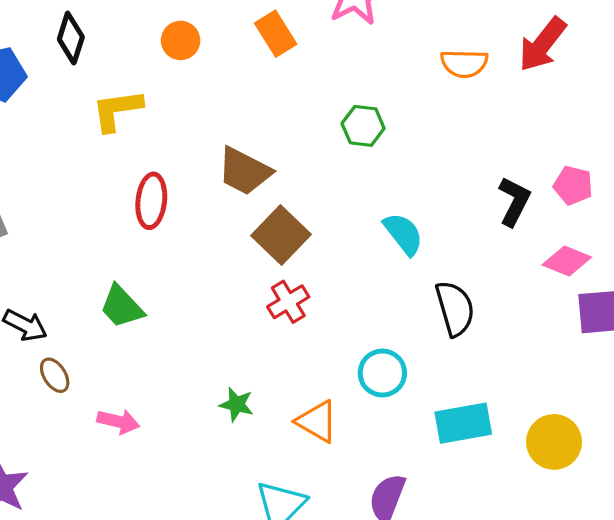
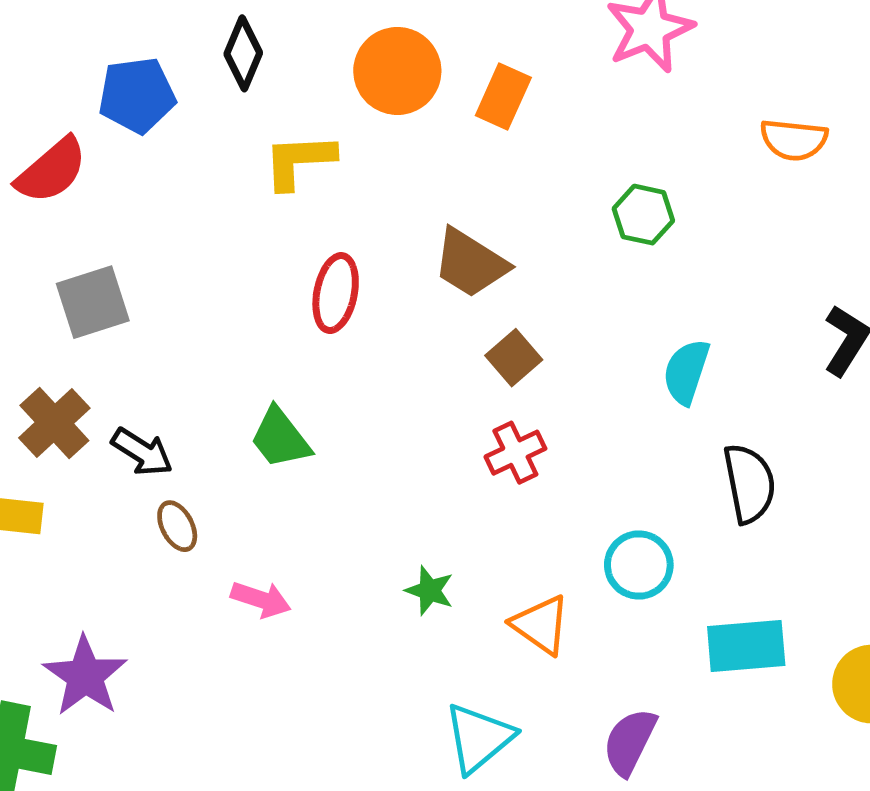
orange rectangle: (276, 34) -> (503, 96), moved, turned 51
orange circle: (181, 40) -> (397, 71), size x1.6
cyan semicircle: (403, 234) -> (686, 372), turned -129
brown square: (281, 235) -> (514, 358), size x0.7

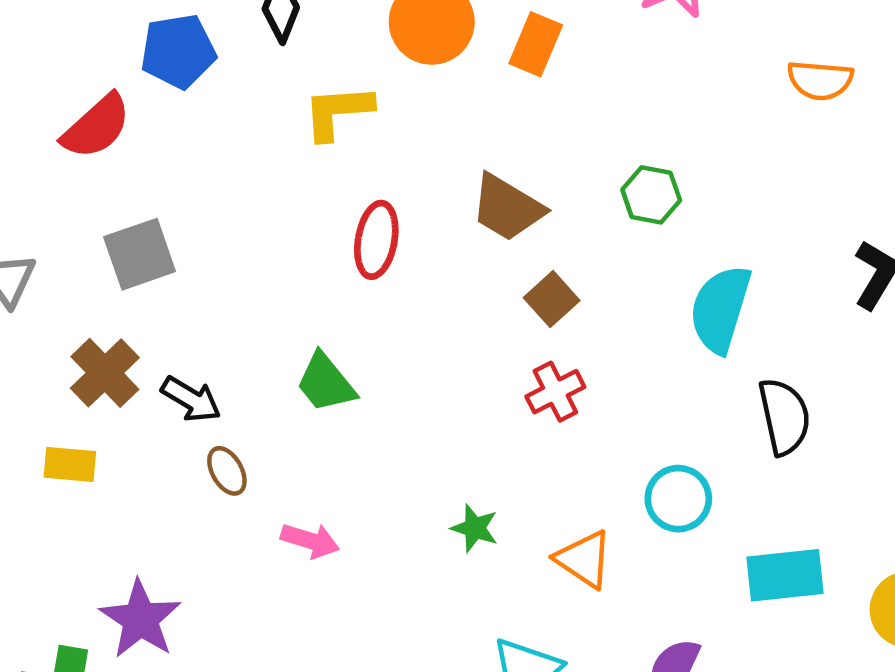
green hexagon: (643, 215) -> (651, 195), moved
cyan semicircle: (686, 372) -> (720, 309), size x1.4

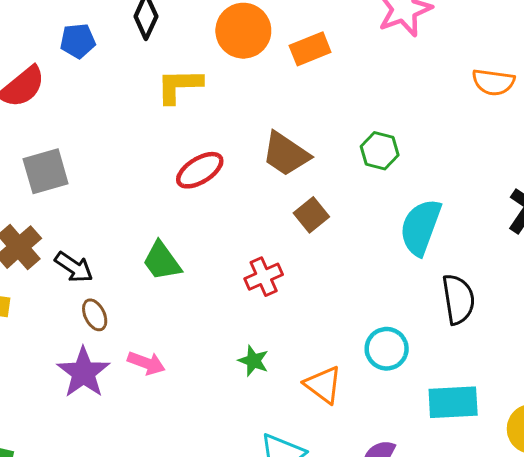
orange rectangle: (536, 44) -> (310, 49), turned 42
blue pentagon: (178, 51) -> (78, 41), size x0.7
red ellipse: (376, 240) -> (200, 170), turned 45
red cross: (555, 392) -> (264, 277), moved
purple star: (140, 619) -> (83, 373), moved

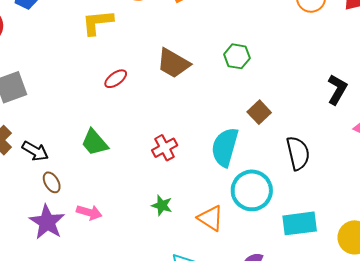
red ellipse: (200, 170) -> (116, 79), size x0.7
brown square: (311, 215) -> (259, 112), moved
cyan semicircle: (421, 227) -> (225, 147), moved
cyan circle: (387, 349) -> (252, 190), size x1.4

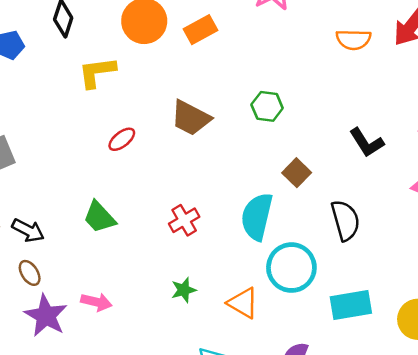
black L-shape: (337, 89) -> (367, 143), moved, turned 120
brown ellipse: (52, 182) -> (30, 273), moved
green star: (162, 205) -> (184, 290), turned -30

